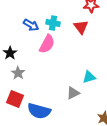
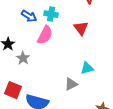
red triangle: (81, 27) -> (81, 28), moved
gray star: (18, 73) -> (23, 58), moved

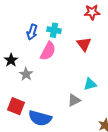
blue arrow: (29, 16) -> (32, 32), turned 77

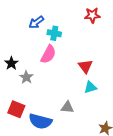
blue arrow: (32, 32) -> (36, 22), moved, turned 35
red triangle: (84, 44) -> (85, 66), moved
gray triangle: (74, 100) -> (67, 107), moved, turned 32

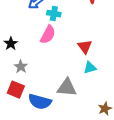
gray star: (26, 77) -> (21, 67), moved
gray triangle: (67, 107) -> (67, 88), size x1.5

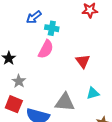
cyan triangle: (90, 68) -> (93, 93), moved

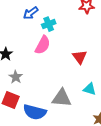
cyan cross: (52, 28) -> (49, 24), turned -32
cyan triangle: (93, 93) -> (90, 89), turned 32

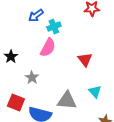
gray star: (16, 77) -> (32, 78), moved
cyan triangle: (90, 89) -> (95, 92), turned 32

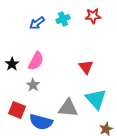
cyan cross: (54, 27) -> (63, 19), moved
pink semicircle: (48, 48) -> (36, 61), moved
cyan triangle: (95, 92) -> (96, 99), size x1.6

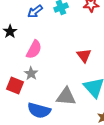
black star: (12, 64) -> (10, 31), moved
red square: (17, 110) -> (15, 85), moved

